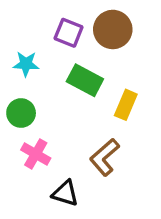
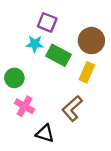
brown circle: (113, 29) -> (91, 41), moved
cyan star: (26, 64) -> (35, 44), moved

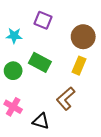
cyan star: (35, 44) -> (14, 36), moved
green rectangle: (59, 55) -> (40, 62), moved
pink cross: (25, 106) -> (13, 107), moved

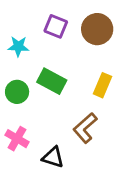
brown circle: (83, 37) -> (97, 29), moved

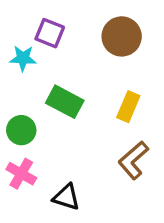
purple square: (56, 26) -> (50, 33), moved
green circle: (17, 92) -> (21, 130), moved
brown L-shape: (85, 128) -> (133, 160), moved

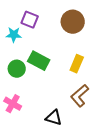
green circle: (21, 130) -> (17, 69), moved
black triangle: (66, 197) -> (54, 118), moved

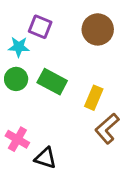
yellow rectangle: (77, 64) -> (94, 98), moved
green circle: (17, 69) -> (16, 79), moved
black triangle: (54, 118) -> (46, 158), moved

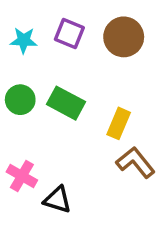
purple square: (40, 27) -> (69, 34), moved
cyan star: (19, 47) -> (24, 40), moved
brown L-shape: (107, 129) -> (136, 162), turned 92

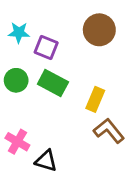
purple square: (69, 34) -> (46, 48), moved

